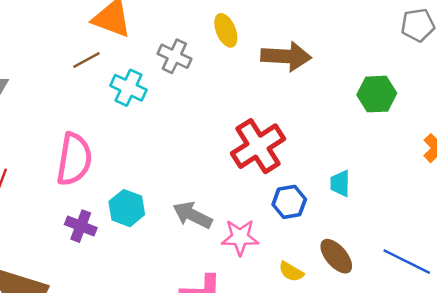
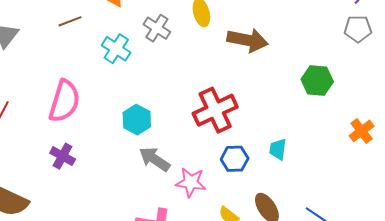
brown line: (87, 60) -> (70, 21), moved
cyan hexagon: (127, 208) -> (137, 120), moved

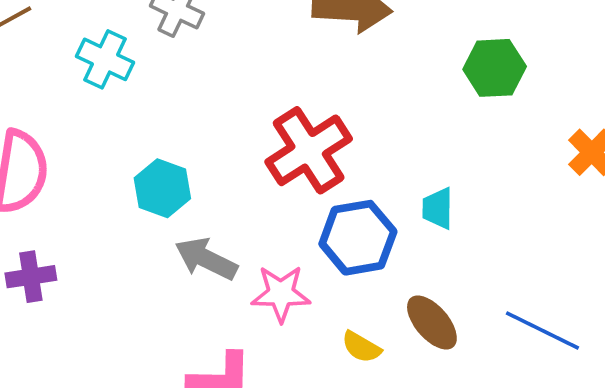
purple cross: (63, 156) -> (31, 277), turned -30
blue hexagon: (235, 159) -> (358, 238), size x1.4

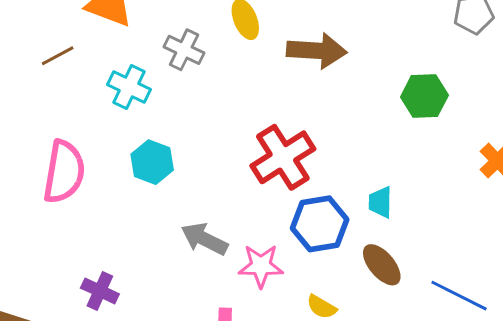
cyan hexagon: (162, 188) -> (152, 162), moved
purple cross: (31, 277) -> (100, 291), moved, turned 33
brown ellipse: (432, 323) -> (382, 265), moved

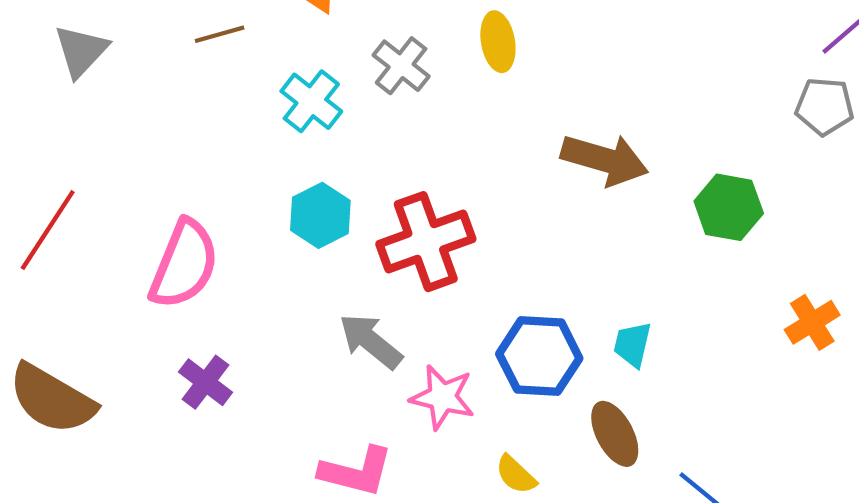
brown arrow: (317, 51) -> (605, 160), moved
red cross: (283, 157) -> (426, 242), moved
pink semicircle: (64, 172) -> (184, 264), moved

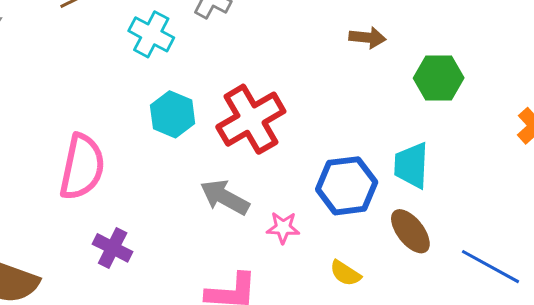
brown arrow: (605, 160) -> (367, 38), size x0.6
green hexagon: (729, 207) -> (439, 78), moved
cyan trapezoid: (632, 344) -> (411, 165), size x1.4
pink star: (442, 397) -> (283, 228), size x0.7

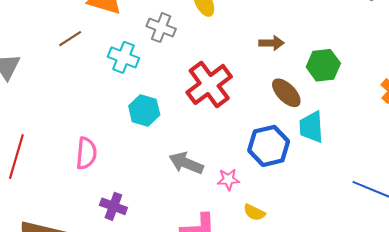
red cross: (251, 119) -> (209, 84), moved
pink semicircle: (82, 167) -> (86, 153), size x0.7
brown ellipse: (410, 231) -> (286, 93), moved
yellow semicircle: (345, 273) -> (254, 212), moved

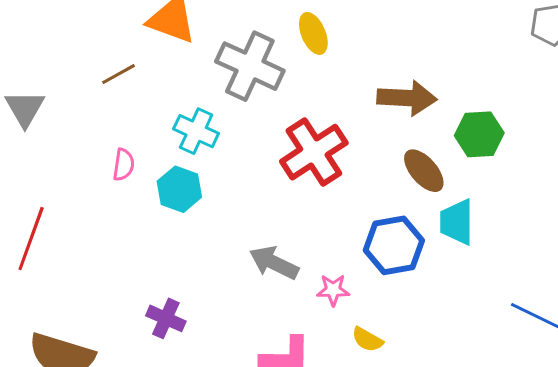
gray cross: (161, 28) -> (250, 66), size x1.6
brown arrow: (272, 43) -> (407, 98), size x1.6
cyan cross: (123, 57) -> (196, 131), moved
cyan hexagon: (144, 110) -> (179, 189), moved
pink semicircle: (86, 153) -> (124, 165), moved, size x0.7

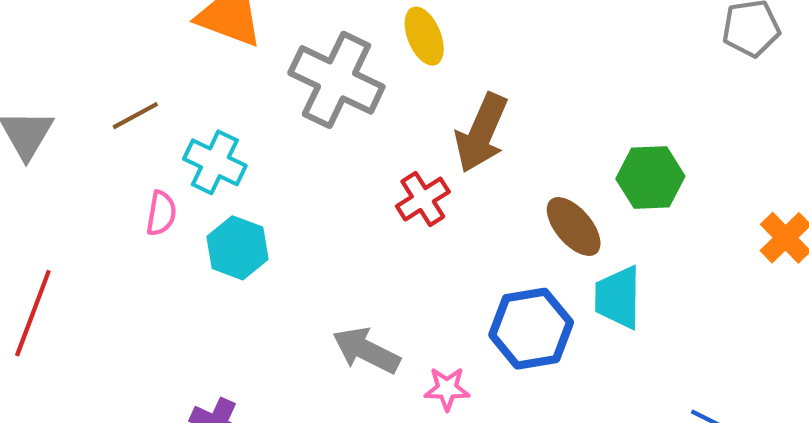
brown line: (118, 74) -> (135, 116), moved
brown arrow: (407, 98) -> (481, 133), moved, turned 110
cyan cross: (196, 131) -> (215, 162), moved
red cross: (314, 152) -> (423, 199), size x0.6

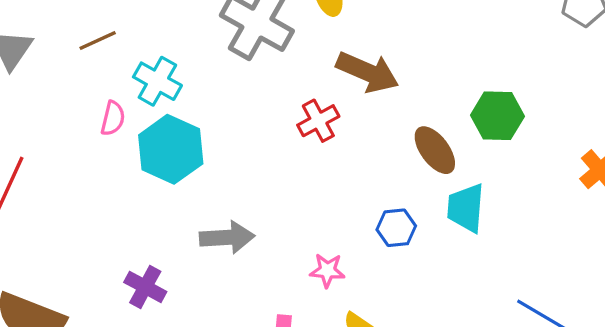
brown arrow: (481, 133) -> (367, 72), turned -94
cyan hexagon: (238, 248) -> (171, 149), size x1.4
blue hexagon: (531, 329) -> (396, 228), size x0.6
gray arrow: (366, 350) -> (227, 237), moved, turned 146

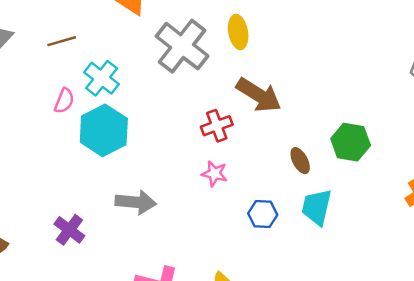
brown ellipse: (435, 150) -> (300, 161), size x0.7
pink star: (327, 270) -> (215, 174), moved

